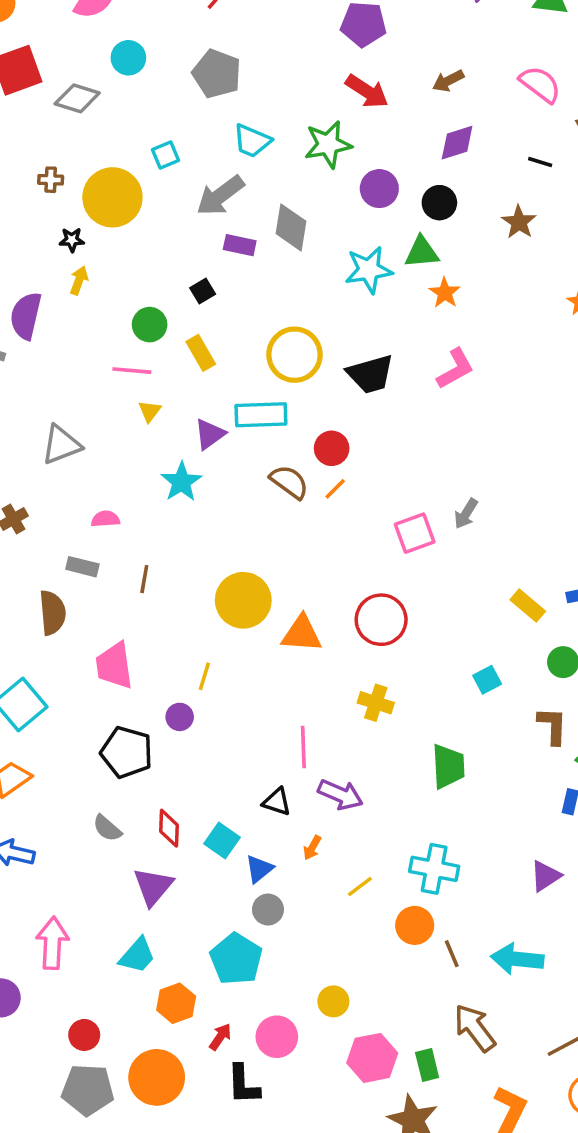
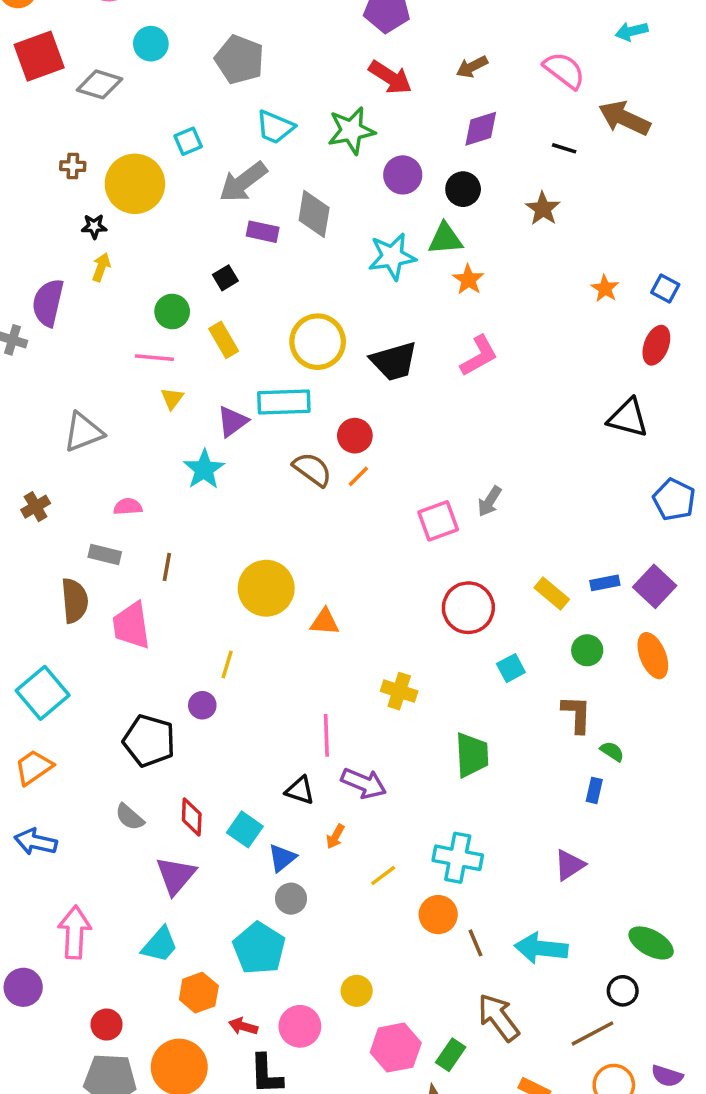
red circle: (381, 620) -> (468, 608), moved
orange triangle: (302, 634) -> (325, 622), size x0.7
pink trapezoid: (114, 666) -> (131, 625), moved
red arrow: (220, 1037) -> (243, 1026), turned -108
green rectangle: (427, 1065) -> (451, 1055), turned 48

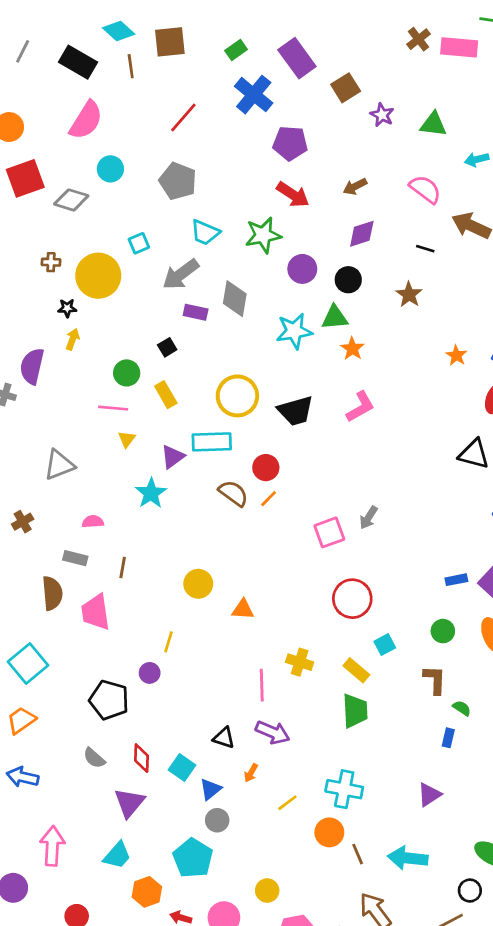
yellow circle: (266, 588) -> (198, 584), size x0.7
yellow rectangle: (552, 594) -> (356, 670), moved
pink line: (326, 735) -> (262, 685), moved

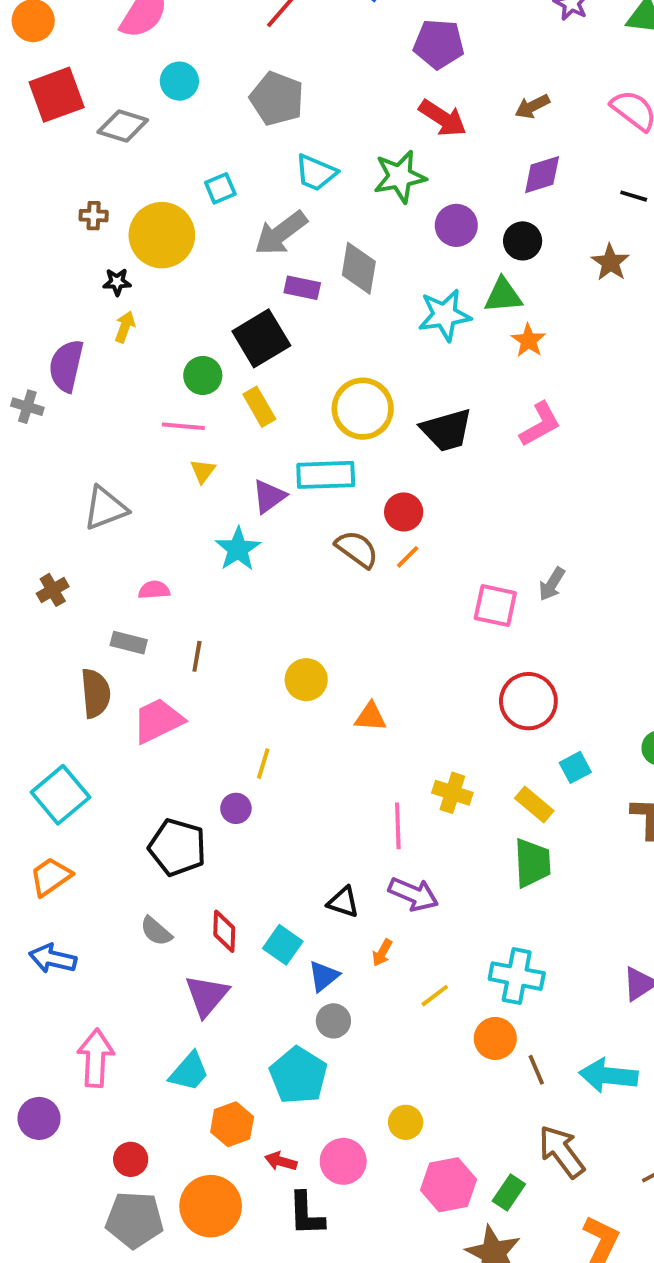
black square: (167, 347) -> (261, 338), size x2.0
pink square: (329, 532) -> (495, 606), turned 32
pink trapezoid: (96, 612) -> (158, 721), turned 72

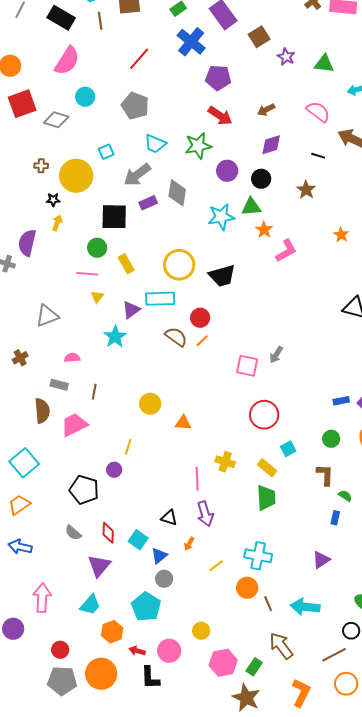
purple rectangle: (302, 288) -> (148, 203), turned -36
black square: (261, 338) -> (114, 217), moved, turned 32
pink L-shape: (540, 424) -> (286, 251), moved
purple arrow: (413, 894) -> (205, 514), turned 50

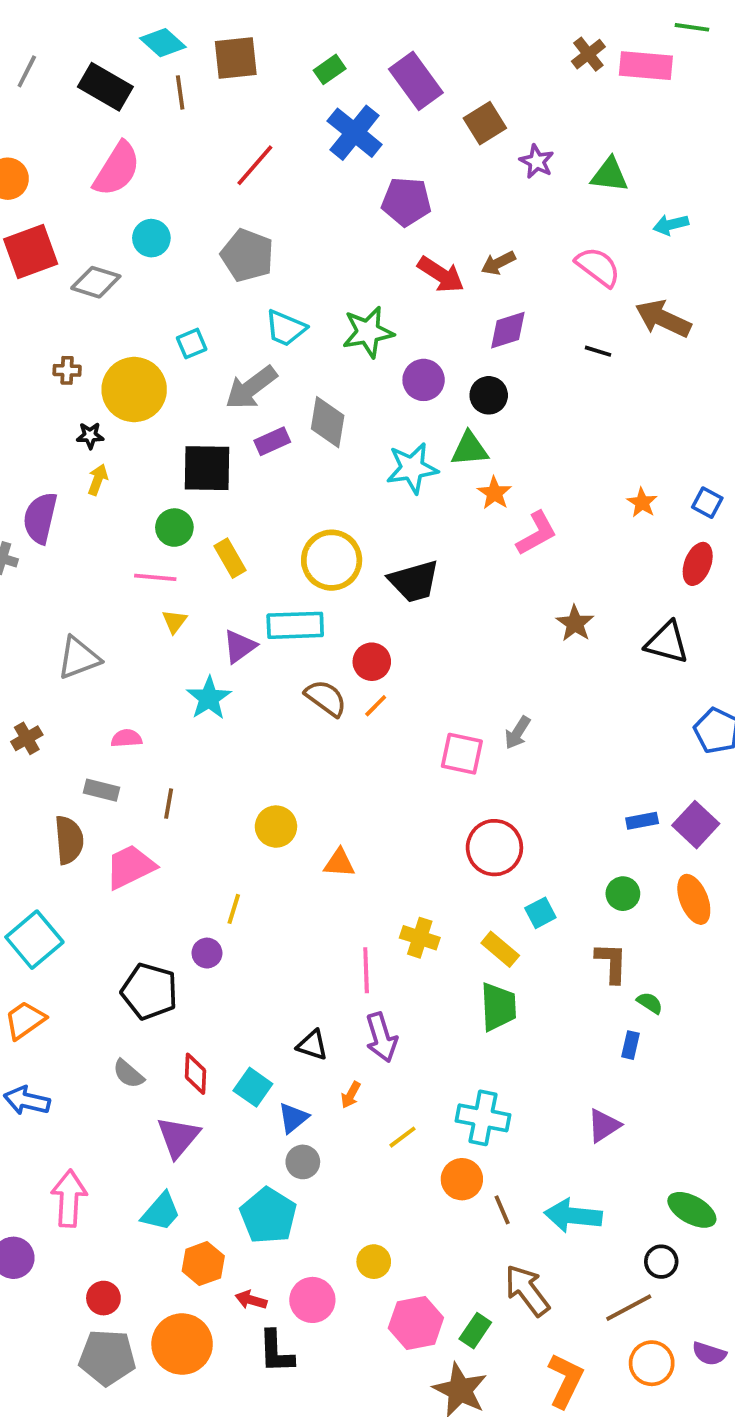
red arrow: (220, 116) -> (441, 275), moved
brown star: (306, 190) -> (575, 623), moved

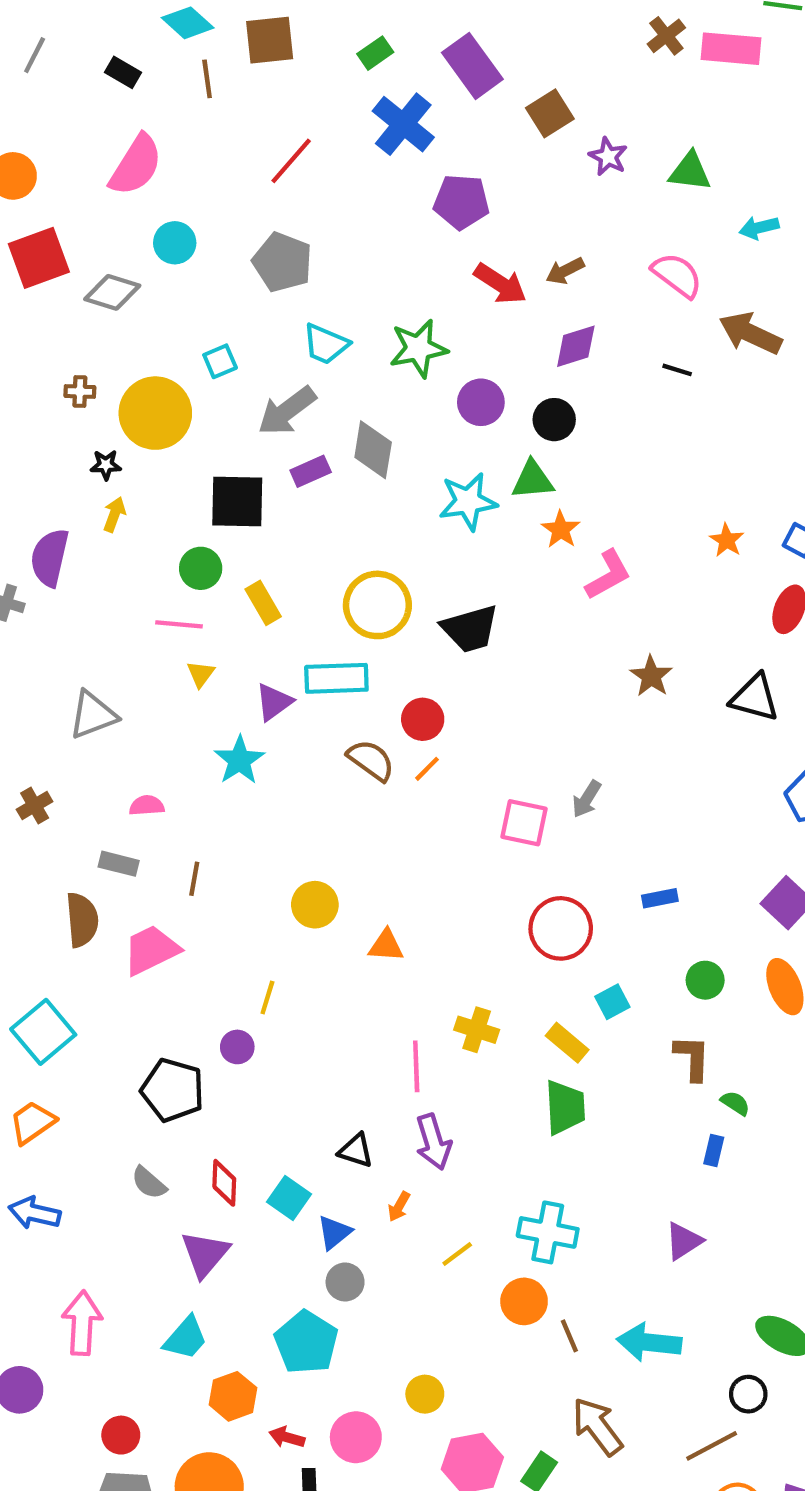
black rectangle: (105, 87) -> (123, 72), size x0.6
blue rectangle: (642, 821) -> (660, 898), moved

